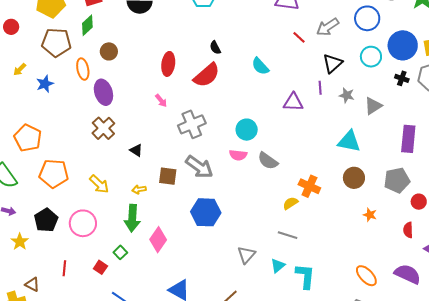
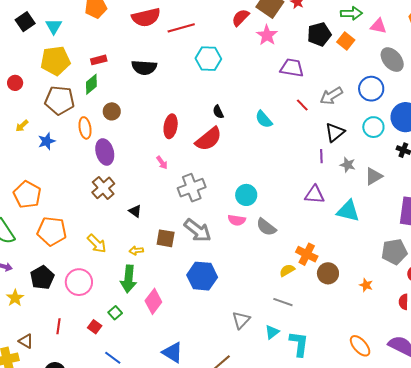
cyan semicircle: (260, 66) -> (264, 119), moved
purple triangle: (293, 102) -> (315, 195), moved
brown circle: (354, 178) -> (328, 273), moved

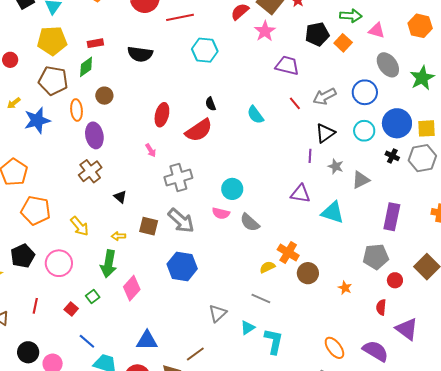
blue star: (47, 141) -> (37, 120), size x1.5
blue triangle: (173, 353) -> (147, 341), turned -35

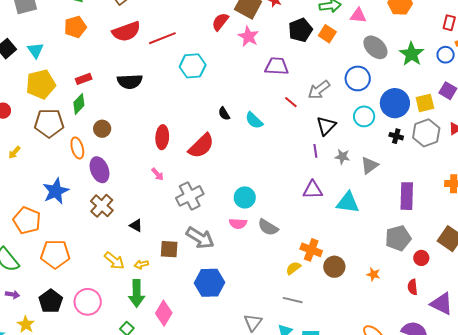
black semicircle: (211, 104) -> (224, 114), moved
blue star: (37, 120) -> (56, 191), moved
yellow arrow: (80, 226) -> (114, 261), moved

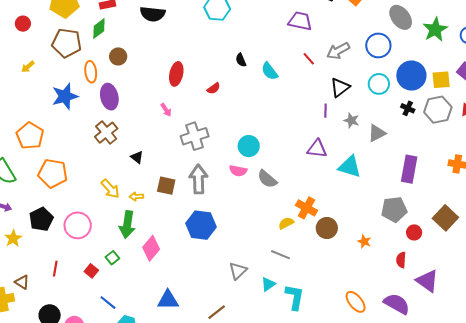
red semicircle: (201, 146) -> (214, 88), size x0.5
blue star: (56, 191) -> (65, 96), moved
gray arrow: (200, 238) -> (198, 179), turned -132

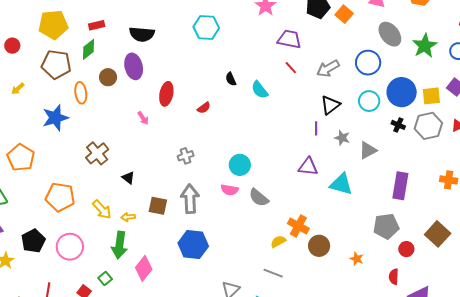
red line: (309, 59) -> (291, 68), moved
purple ellipse: (109, 97) -> (134, 66), moved
pink arrow: (166, 110) -> (143, 118), moved
gray cross: (195, 136) -> (186, 156), size x0.6
orange pentagon: (53, 173) -> (60, 197), moved

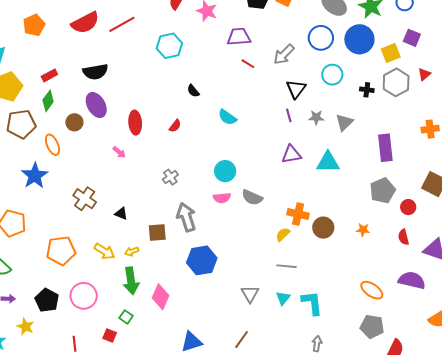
cyan hexagon: (206, 27) -> (169, 46), moved
cyan semicircle: (260, 90) -> (227, 117), moved
blue circle: (402, 92) -> (359, 39), moved

